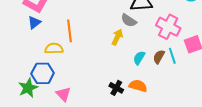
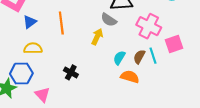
blue triangle: (34, 23) -> (30, 22), moved
orange line: (70, 31) -> (61, 23), moved
orange semicircle: (138, 86) -> (130, 77), moved
black cross: (116, 88) -> (71, 72), moved

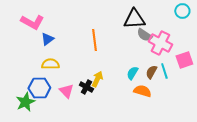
gray semicircle: (109, 20) -> (144, 35), moved
orange line: (61, 23) -> (94, 40), moved
yellow arrow: (97, 37) -> (97, 79), moved
pink triangle: (42, 95) -> (66, 91), moved

